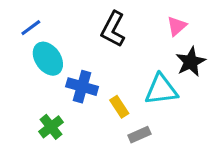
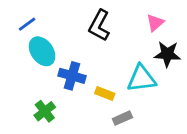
black star: (191, 62) -> (167, 54), turned 30
yellow rectangle: (119, 107) -> (105, 94), turned -36

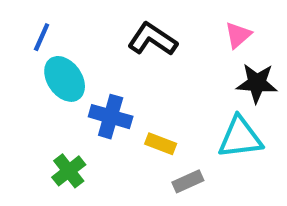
blue line: (27, 24) -> (42, 37), turned -30
black L-shape: (99, 25) -> (152, 39), turned 96
cyan triangle: (141, 79) -> (240, 137), moved

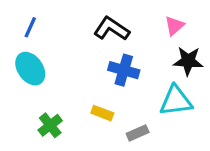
cyan ellipse: (65, 79) -> (30, 69), moved
blue cross: (111, 117) -> (124, 70), moved
yellow rectangle: (161, 144) -> (102, 113), moved

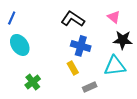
pink triangle: (174, 26) -> (114, 17), turned -40
blue line: (30, 27) -> (12, 18), moved
yellow rectangle: (102, 113) -> (73, 68), moved, turned 40

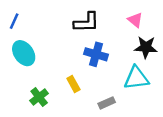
black L-shape: (73, 19) -> (87, 22), turned 145
yellow rectangle: (73, 68) -> (73, 84), moved

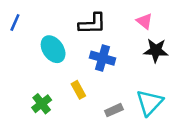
cyan ellipse: (24, 53) -> (53, 49), moved
cyan triangle: (136, 78) -> (149, 102), moved, turned -40

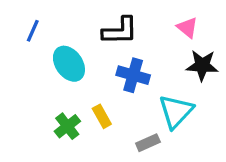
blue line: (15, 23) -> (33, 31), moved
cyan triangle: (149, 102) -> (176, 111), moved
green cross: (42, 104) -> (67, 126), moved

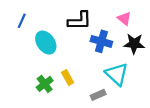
blue cross: (133, 75) -> (101, 41), moved
cyan triangle: (176, 111) -> (117, 74), turned -30

